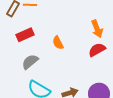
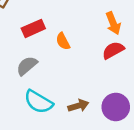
red rectangle: (25, 35) -> (33, 28), moved

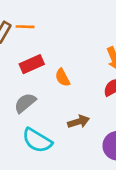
brown arrow: (78, 106) -> (79, 122), moved

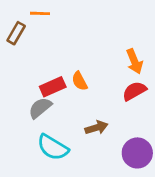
orange line: (25, 27) -> (40, 13), moved
red rectangle: (32, 64) -> (53, 87), moved

